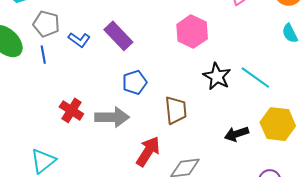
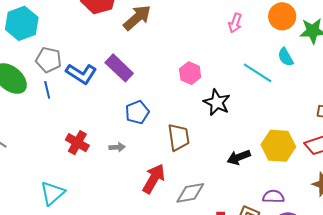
pink hexagon: (192, 32) -> (190, 73), moved, size x0.7
blue L-shape: (79, 40) -> (81, 74), size x1.4
cyan line: (255, 78) -> (258, 73), moved
gray arrow: (112, 117) -> (117, 147), size x0.5

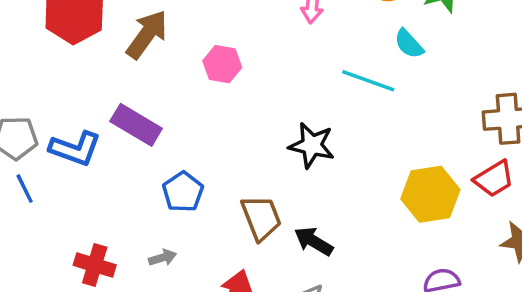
pink hexagon: (190, 73) -> (222, 64), moved
black arrow: (239, 157) -> (314, 241), moved, turned 65

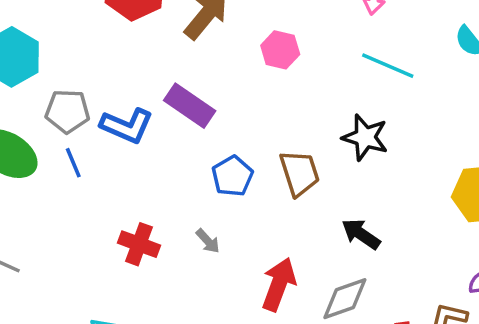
cyan line: (368, 81) -> (388, 66), moved
brown trapezoid: (261, 218) -> (300, 173), moved
gray arrow: (163, 258) -> (208, 241), turned 60

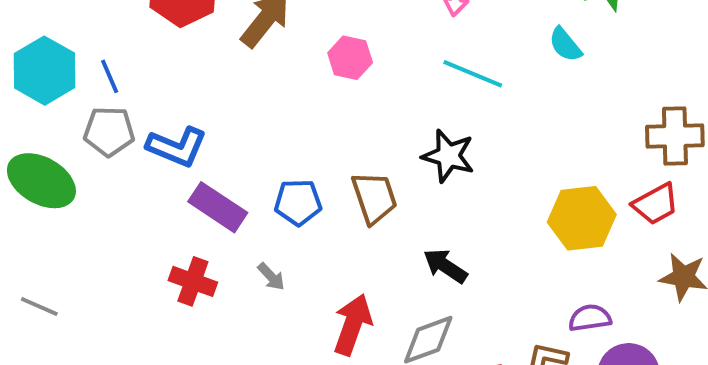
purple rectangle: (190, 106) -> (218, 207), moved
blue line: (73, 163) -> (110, 76), moved
blue pentagon: (232, 176) -> (298, 202), turned 30

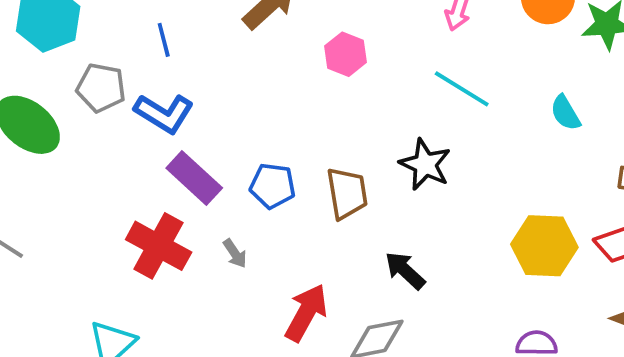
cyan semicircle: (565, 45) -> (565, 113), moved
blue line: (110, 76) -> (164, 40), moved
red cross: (193, 281) -> (159, 246), size x1.4

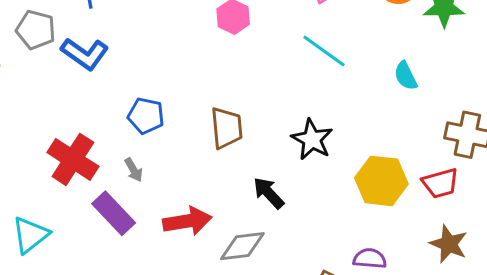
black star: (425, 164) -> (312, 139), moved
purple rectangle: (194, 178) -> (114, 213), moved
blue pentagon: (273, 186) -> (146, 116), moved
red arrow: (306, 313) -> (187, 221), turned 48

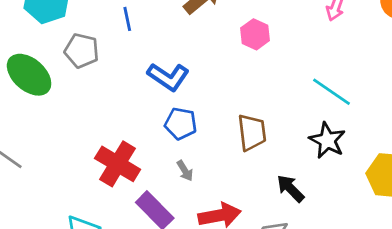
cyan line: (324, 51) -> (332, 92), moved
blue L-shape: (85, 54) -> (168, 77), moved
gray arrow: (134, 170) -> (185, 171), moved

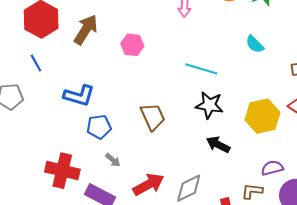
black arrow: (290, 188) -> (218, 145), moved

